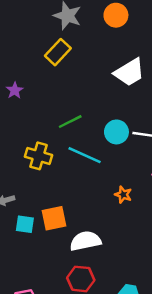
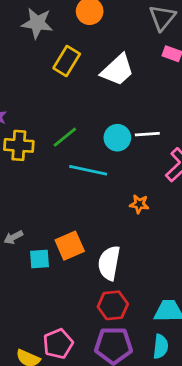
yellow rectangle: (58, 52) -> (67, 61), moved
yellow cross: (39, 156) -> (19, 145), moved
white semicircle: (85, 241) -> (109, 263), turned -56

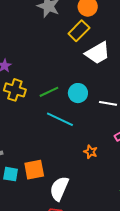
yellow rectangle: (67, 61) -> (79, 31), moved
cyan circle: (117, 138) -> (78, 93), moved

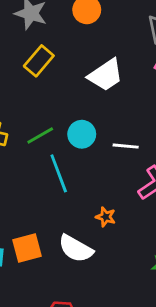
yellow rectangle: (79, 31) -> (39, 61), moved
cyan line: (60, 119) -> (59, 173), turned 48
white semicircle: (59, 189) -> (76, 249), moved, turned -80

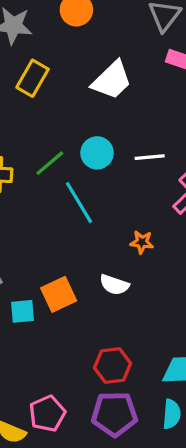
white semicircle: (76, 249) -> (114, 285), size x0.7

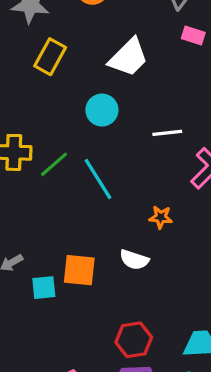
cyan circle: (97, 153) -> (102, 110), moved
green line: (50, 163) -> (54, 164), moved
orange square: (59, 294) -> (79, 270), turned 32

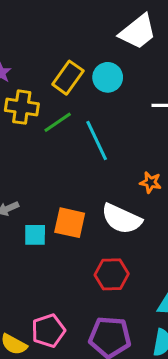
yellow rectangle: (50, 57) -> (68, 78), moved
white semicircle: (134, 260) -> (121, 219), size x1.5
red hexagon: (134, 340) -> (112, 274), moved

